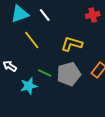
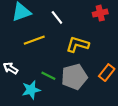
white line: (45, 15) -> (57, 17), moved
yellow line: (32, 40) -> (34, 40), turned -72

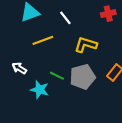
cyan star: (31, 90) -> (40, 90), turned 30

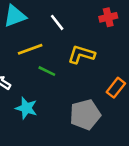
green line: (57, 76) -> (47, 71), moved
gray pentagon: (83, 77) -> (85, 115), moved

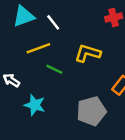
white line: (57, 22) -> (53, 22), moved

